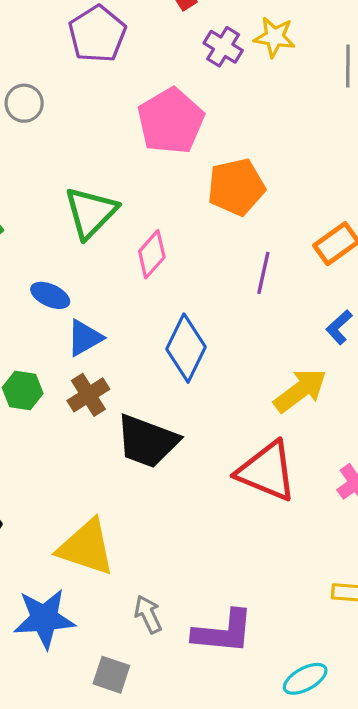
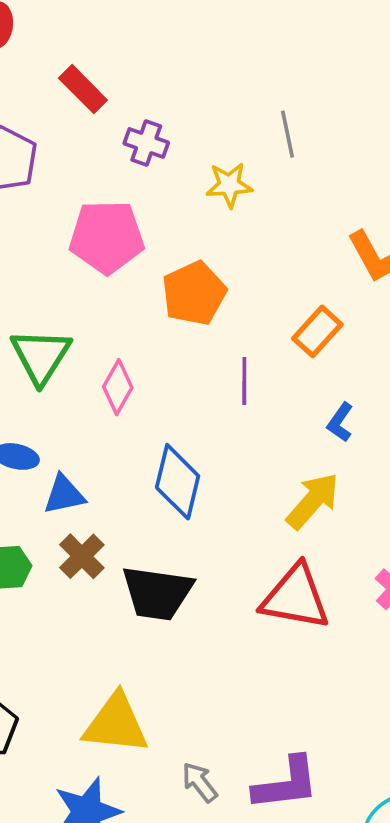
yellow star: (275, 37) -> (229, 185), moved
pink pentagon: (171, 121) -> (107, 237), turned -30
blue triangle: (85, 338) -> (64, 495), turned 30

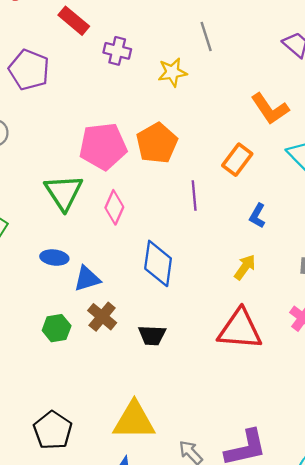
pink pentagon: (107, 237) -> (103, 146), moved
yellow arrow: (313, 501) -> (245, 267), size x0.7
black trapezoid: (157, 593) -> (152, 335), size x0.6

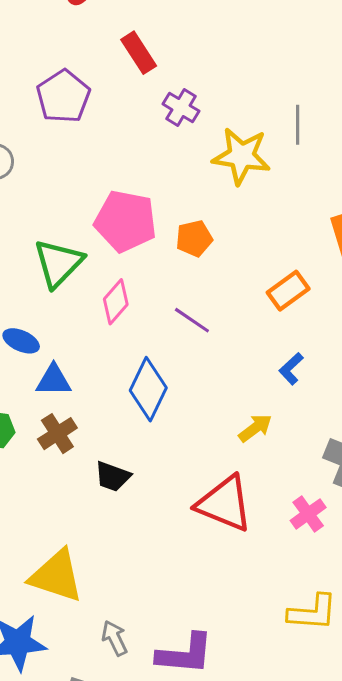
yellow star: (172, 72) -> (241, 156), size x1.5
orange pentagon: (157, 143) -> (194, 238), size x0.7
purple line: (194, 196) -> (192, 320), moved, turned -68

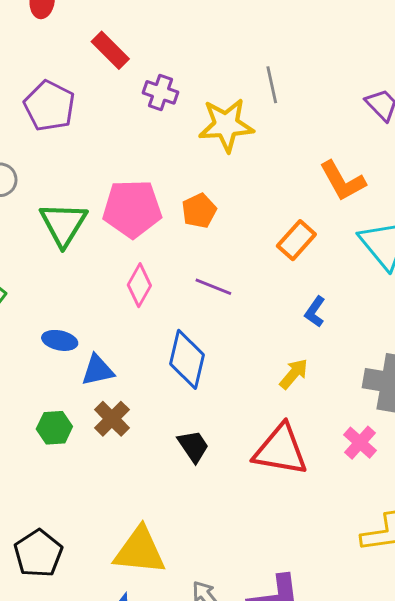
green triangle: (58, 263) -> (63, 224), moved
black trapezoid: (113, 476) -> (193, 446), moved, turned -132

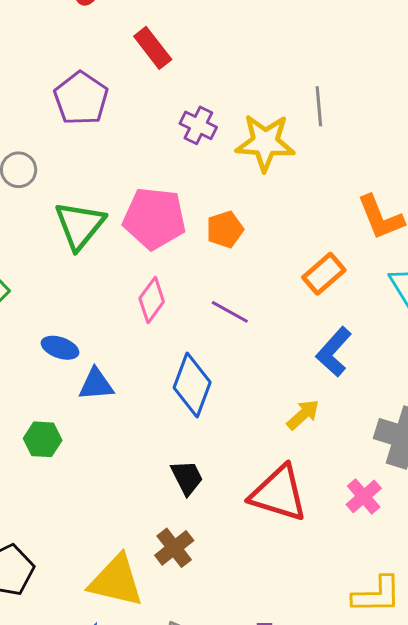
purple cross: (160, 92) -> (198, 125), moved
blue L-shape: (315, 312) -> (334, 352), size x1.5
brown cross: (112, 419) -> (174, 548), moved

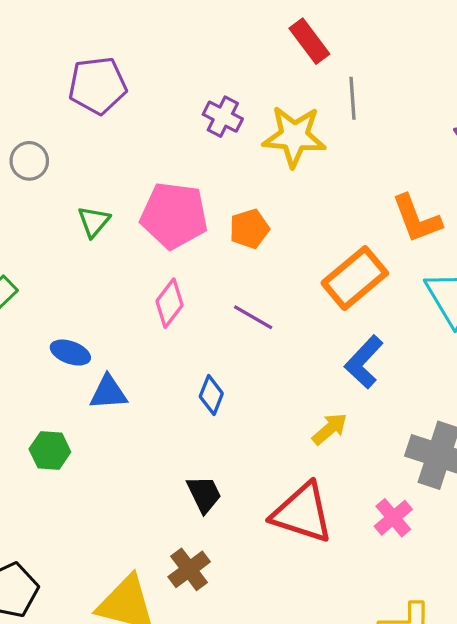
red rectangle: (153, 48) -> (309, 41), moved
purple pentagon: (81, 98) -> (98, 85), turned 30
green triangle: (80, 225) -> (94, 222), size x0.6
orange rectangle: (324, 274) -> (355, 278), size x1.4
blue diamond: (192, 385) -> (211, 395), size x0.6

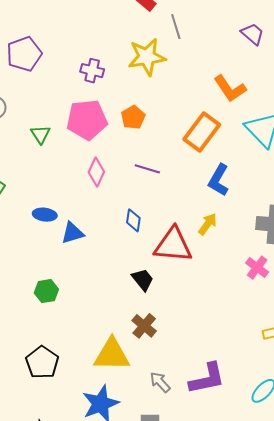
purple cross: (223, 117) -> (92, 71), moved
green hexagon: (50, 450) -> (46, 291), moved
red triangle: (302, 513) -> (173, 245), moved

